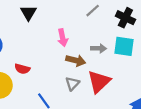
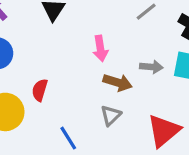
red semicircle: (22, 69) -> (40, 90), turned 88
red triangle: (99, 82) -> (164, 131), moved

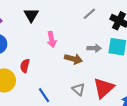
pink arrow: (100, 48) -> (52, 39), moved
gray triangle: (111, 115) -> (78, 89), moved, turned -32

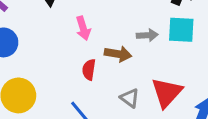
red semicircle: (25, 66) -> (89, 70), moved

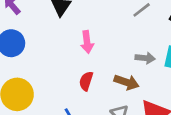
brown arrow: (118, 54) -> (127, 82), moved

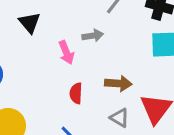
gray arrow: (145, 58) -> (93, 36), moved

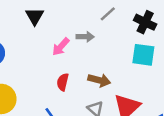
pink arrow: (66, 52) -> (61, 47), turned 54

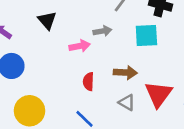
pink arrow: (61, 47) -> (80, 46), turned -132
cyan square: (143, 55) -> (146, 35), moved

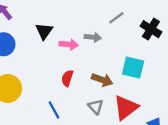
black triangle: (47, 20) -> (44, 31), moved
cyan square: (146, 35) -> (133, 67), moved

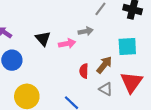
red semicircle: (67, 78) -> (84, 71), moved
brown arrow: (102, 80) -> (104, 65), turned -54

